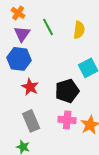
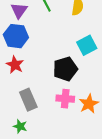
red star: (30, 87) -> (15, 65), moved

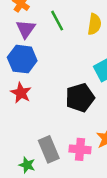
pink cross: (65, 99) -> (80, 149), moved
gray rectangle: (28, 100) -> (49, 149), moved

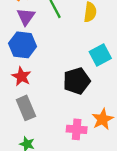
gray rectangle: (49, 149) -> (26, 108), moved

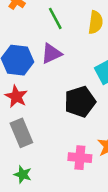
purple triangle: (26, 17) -> (51, 54), moved, turned 30

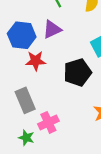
red star: (16, 96) -> (36, 61), moved, turned -30
pink cross: (80, 158) -> (48, 122), moved, turned -30

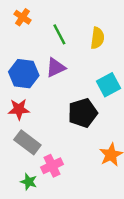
red star: (36, 61) -> (19, 109), moved
gray rectangle: (25, 100) -> (27, 142), turned -30

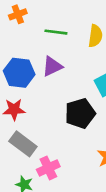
orange cross: (23, 17) -> (18, 14), turned 35
green line: (59, 34) -> (56, 32), turned -55

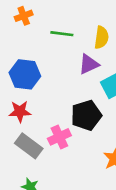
purple triangle: (52, 66) -> (89, 64), moved
pink cross: (48, 168) -> (59, 137), moved

